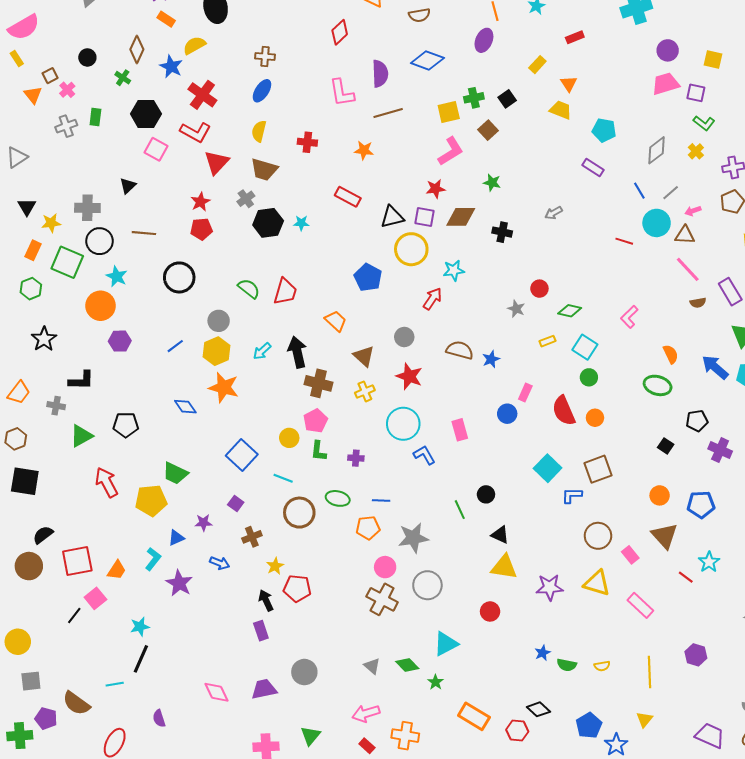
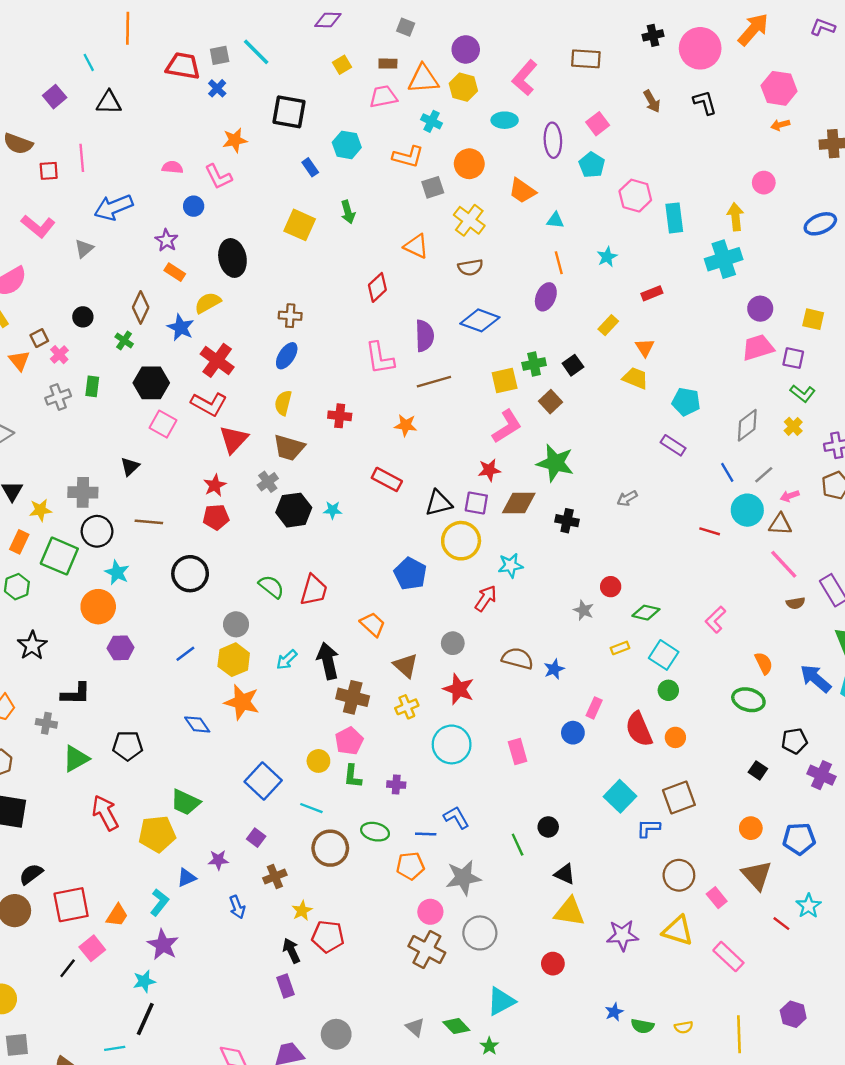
green star: (492, 183) -> (555, 463), size x1.8
blue L-shape: (424, 455) -> (456, 818), moved
blue arrow: (220, 563) -> (237, 907), turned 48
purple star: (179, 583) -> (163, 945), moved

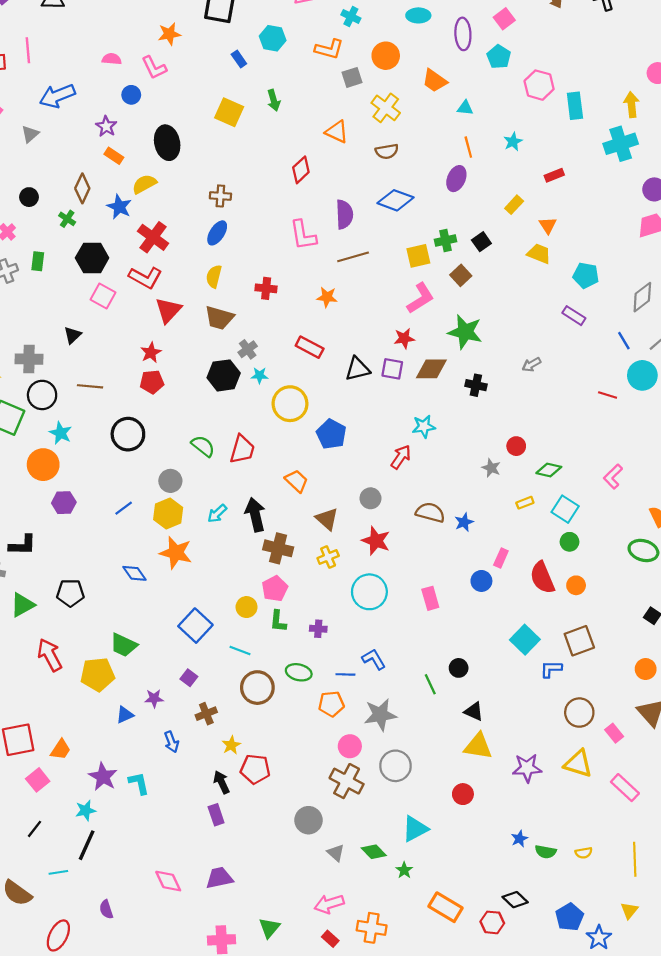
gray cross: (268, 482) -> (248, 349), moved
yellow circle: (461, 541) -> (290, 404), moved
cyan L-shape: (159, 902) -> (139, 783), moved, turned -50
black line: (68, 968) -> (34, 829), moved
gray circle: (336, 1034) -> (308, 820), moved

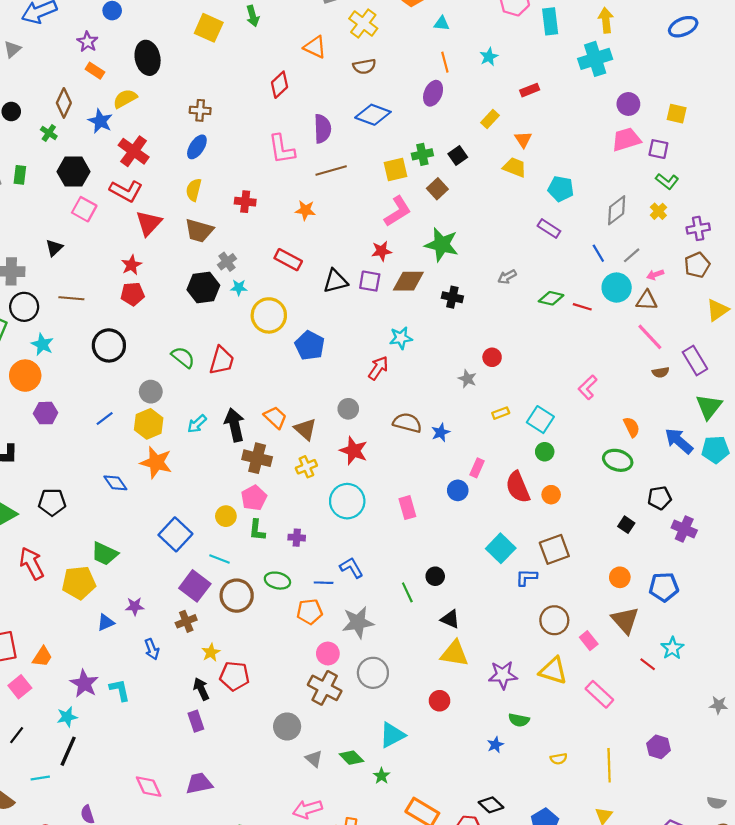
green diamond: (549, 470) -> (551, 298), moved
orange trapezoid: (297, 481) -> (275, 417), moved
purple square: (189, 678) -> (195, 586), moved, size x1.8
green semicircle: (546, 852) -> (519, 720), moved

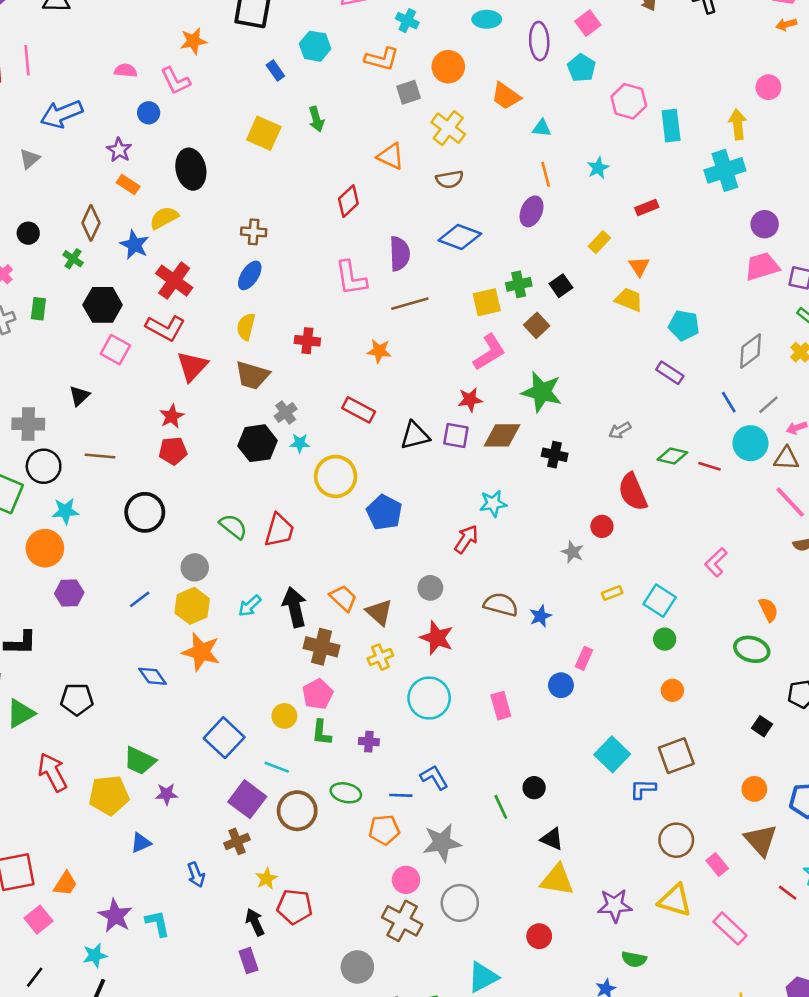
cyan star: (42, 344) -> (65, 511), turned -30
red semicircle: (518, 487) -> (633, 492), moved
purple star: (135, 606) -> (167, 794), moved

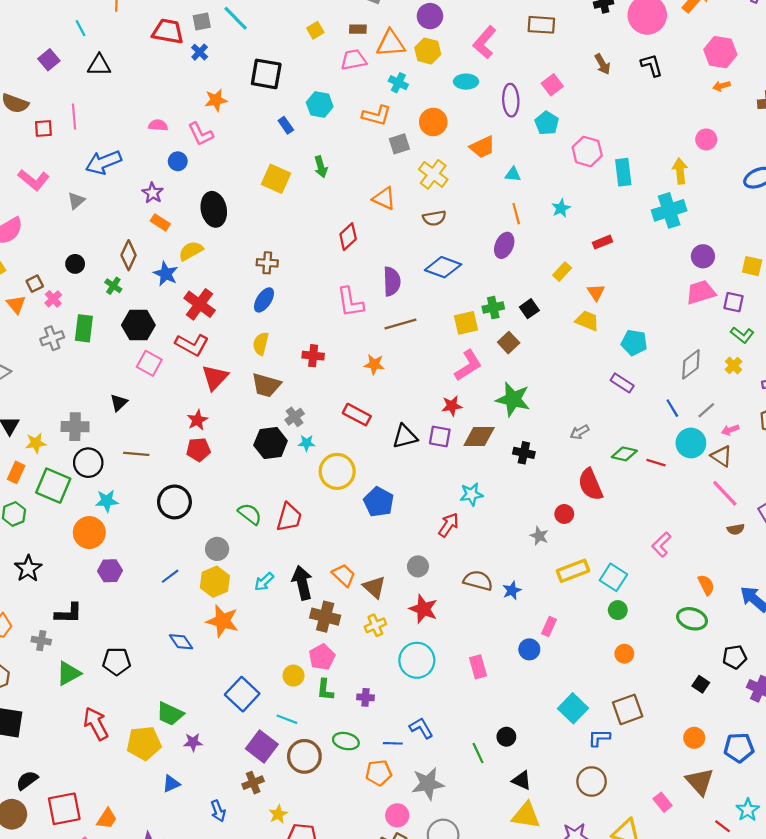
orange trapezoid: (506, 96) -> (482, 147), turned -60
green rectangle: (38, 309) -> (84, 328), size x1.4
brown triangle: (786, 459) -> (721, 456), turned 30
yellow rectangle: (612, 593) -> (573, 571), size x1.8
brown circle: (676, 840) -> (592, 781), moved

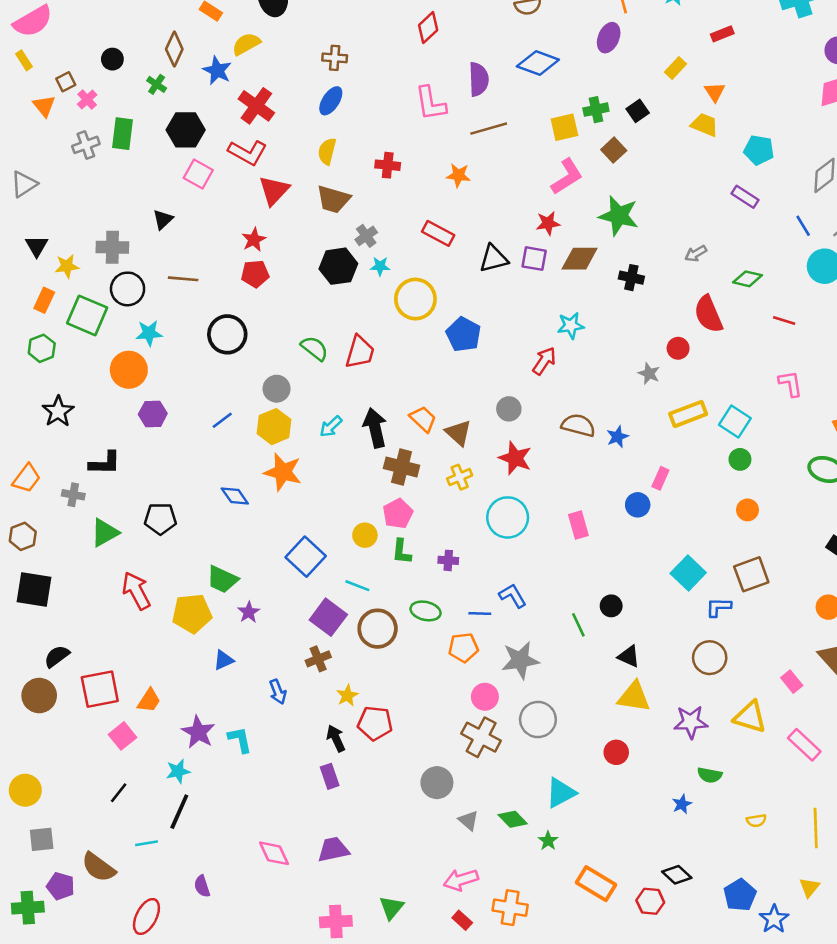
red line: (656, 463) -> (784, 320), moved
pink L-shape: (661, 545) -> (790, 384), turned 125
purple star: (193, 742) -> (249, 612), turned -30

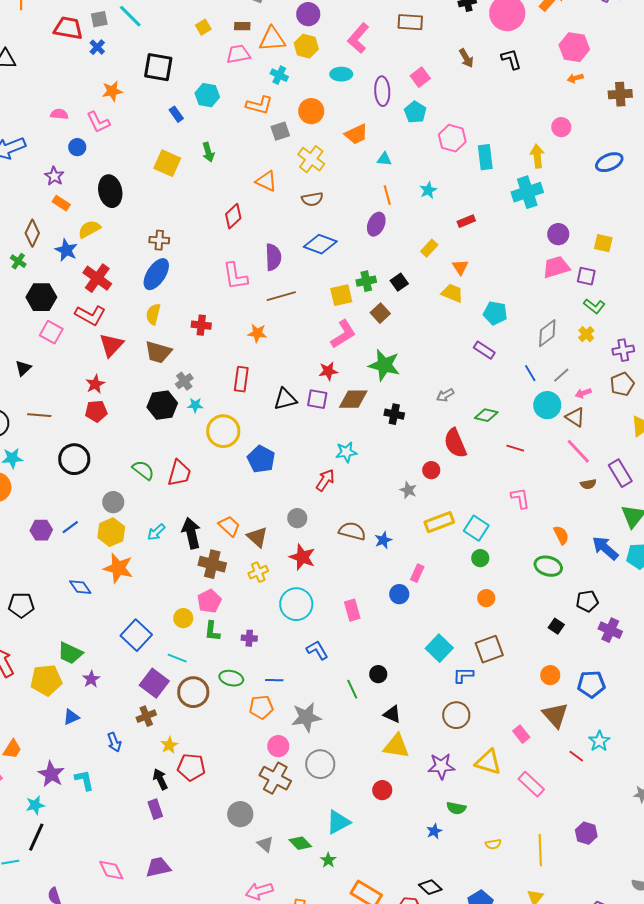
blue ellipse: (331, 101) -> (156, 274), size x1.4
red rectangle: (438, 233) -> (241, 379), turned 70
purple hexagon: (153, 414) -> (41, 530), moved
blue L-shape: (513, 596) -> (317, 650), moved

